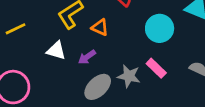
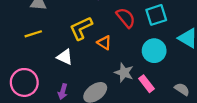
purple arrow: (87, 57) -> (63, 92), moved, turned -48
gray star: (129, 76) -> (124, 73), moved

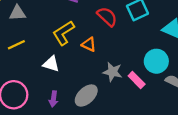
cyan circle: (154, 51) -> (156, 61), moved

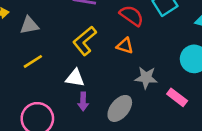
orange triangle: (89, 44) -> (125, 46), moved
pink rectangle: (137, 80) -> (177, 97), moved
purple arrow: (53, 99) -> (83, 102), moved

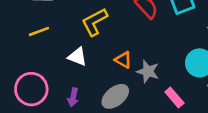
orange triangle: (125, 46) -> (123, 60), moved
purple arrow: (83, 102) -> (73, 97), moved

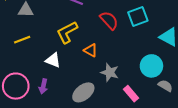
orange triangle: (123, 60) -> (91, 50), moved
purple arrow: (73, 97) -> (43, 86), moved

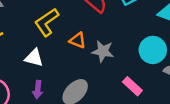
gray star: (110, 72) -> (103, 51), moved
purple arrow: (43, 86) -> (38, 90), moved

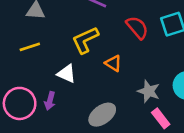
gray star: (103, 51) -> (149, 91), moved
purple arrow: (38, 90) -> (50, 101), moved

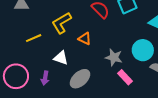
yellow line: (30, 47) -> (34, 38), moved
white triangle: (67, 74) -> (61, 58), moved
purple arrow: (50, 101) -> (45, 78), moved

